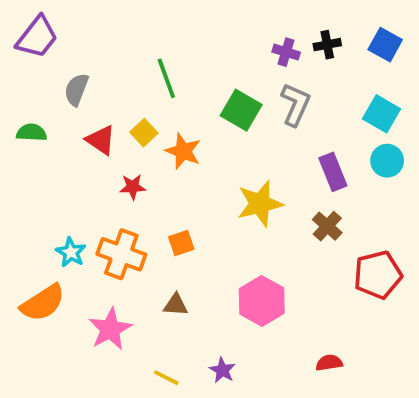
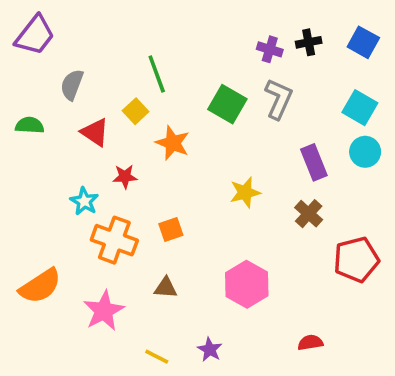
yellow square: (144, 133) -> (136, 111), moved
yellow star: (260, 204) -> (245, 192), size x0.7
cyan star: (71, 252) -> (84, 201), moved

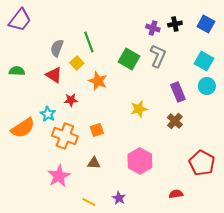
gray semicircle: (72, 85) -> (57, 48), moved
red pentagon: (356, 260) -> (202, 163), moved, turned -30
orange semicircle: (40, 286) -> (23, 128), moved

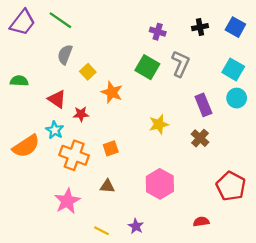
purple cross: (153, 28) -> (158, 32), moved
green line: (89, 42) -> (60, 20), moved, turned -35
red triangle: (54, 75) -> (57, 99), moved

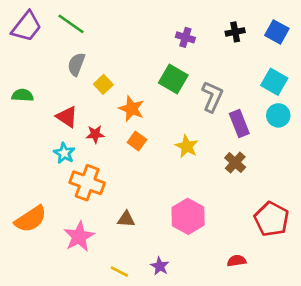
gray L-shape: (181, 64) -> (212, 97), moved
yellow star: (159, 124) -> (187, 146), turned -30
orange semicircle: (26, 146) -> (31, 219), moved
orange square: (111, 148) -> (137, 141), moved, turned -35

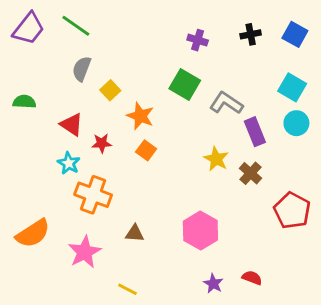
gray L-shape: (212, 97) -> (226, 103), turned -80
yellow star: (187, 146) -> (216, 159), moved
red pentagon: (272, 219) -> (292, 210), moved
red semicircle: (237, 261) -> (252, 278), turned 30
purple star: (160, 266) -> (213, 284), moved

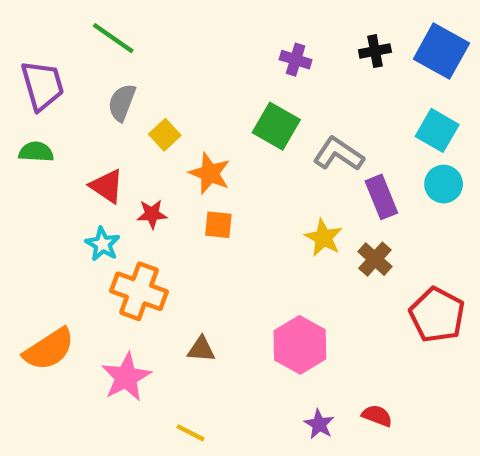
purple trapezoid: (29, 29) -> (42, 85), moved, turned -54
blue square: (295, 34) -> (441, 51), size x1.4
orange square: (146, 150) -> (218, 225), turned -30

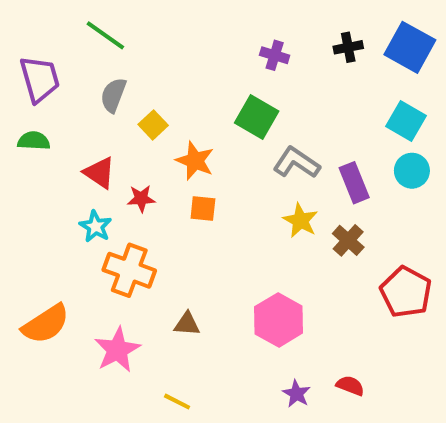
gray L-shape: (338, 154) -> (296, 163), moved

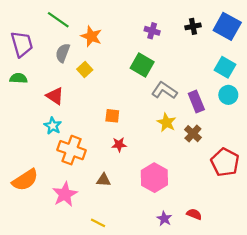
orange star: (195, 161) -> (91, 36), moved
red star: (141, 199) -> (119, 145), moved

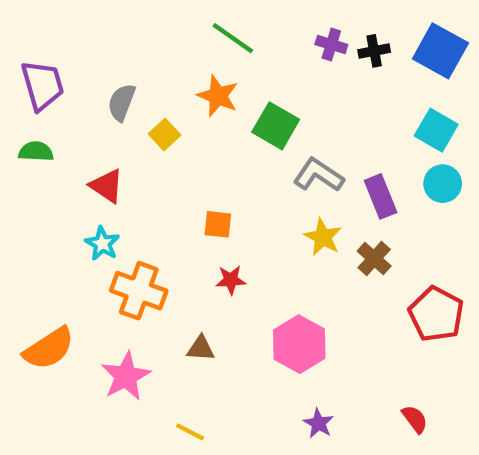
green line: (58, 20) -> (233, 38), moved
purple cross: (152, 31) -> (331, 45), moved
orange star: (91, 36) -> (218, 96), moved
red semicircle: (194, 214) -> (415, 419), moved, turned 32

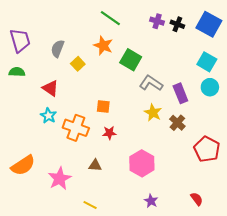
black cross: (374, 51) -> (177, 24), turned 32
orange cross: (139, 291) -> (76, 128), moved

